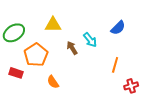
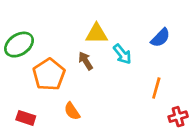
yellow triangle: (53, 25) -> (96, 34), moved
brown arrow: (72, 48) -> (86, 61), moved
red rectangle: (16, 73) -> (26, 118), moved

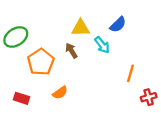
blue semicircle: (160, 38) -> (118, 25), moved
orange semicircle: (72, 111) -> (60, 93), turned -91

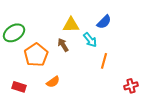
orange line: (130, 73) -> (104, 61), moved

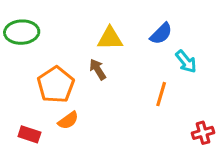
green ellipse: (14, 33) -> (22, 32), moved, turned 30
cyan arrow: (90, 40) -> (186, 62), moved
orange semicircle: (53, 82) -> (68, 120), moved

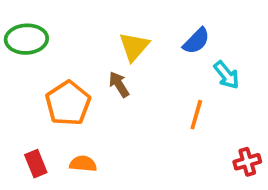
yellow triangle: (110, 38) -> (134, 47), turned -48
orange semicircle: (68, 120) -> (83, 164), moved, turned -140
red rectangle: (29, 134) -> (36, 164), turned 50

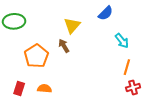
blue semicircle: (196, 41) -> (106, 13), moved
orange line: (196, 115) -> (127, 67), moved
red rectangle: (36, 164) -> (19, 89), turned 40

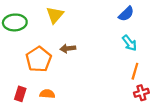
blue semicircle: (106, 13) -> (126, 14), moved
yellow triangle: (72, 25) -> (55, 15), moved
brown arrow: (64, 46) -> (68, 48), turned -64

